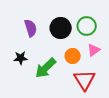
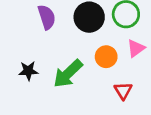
black star: (21, 58) -> (28, 71), moved
red triangle: (85, 80) -> (123, 91), size x0.6

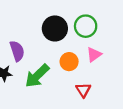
purple semicircle: (47, 17) -> (17, 51), moved

